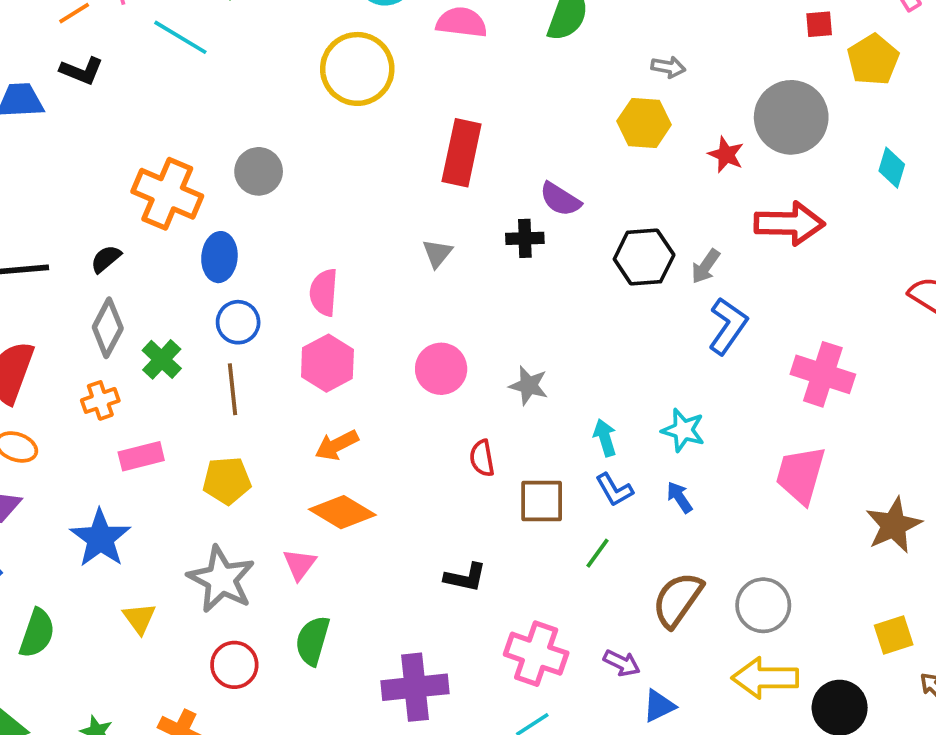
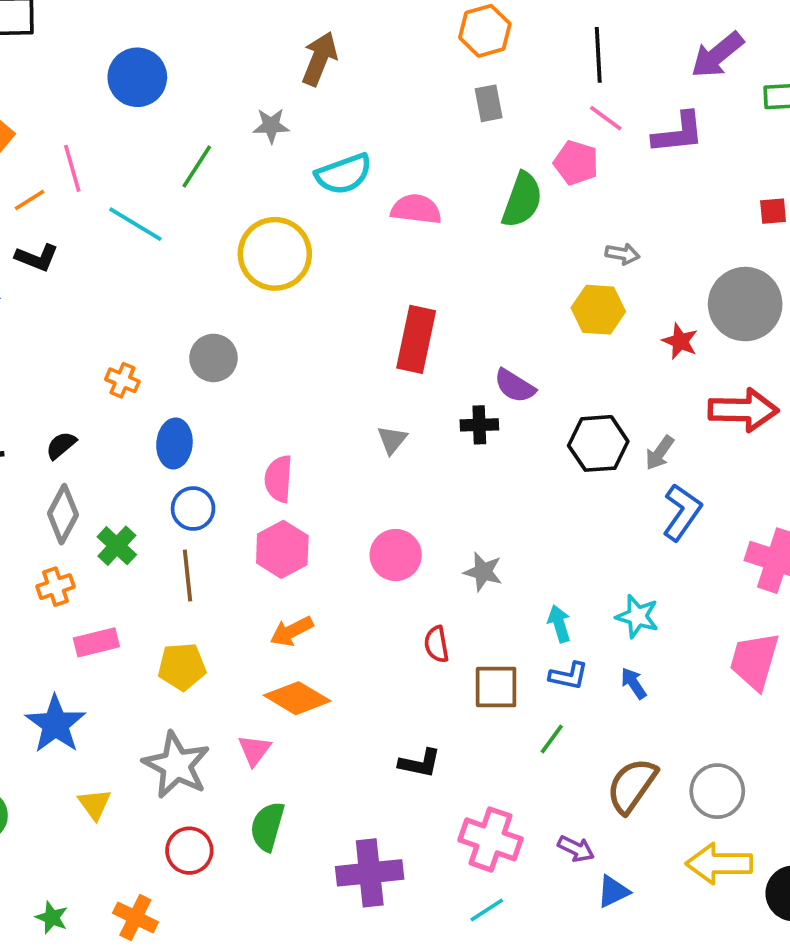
yellow circle: (357, 69) -> (275, 254), moved
orange cross: (167, 194) -> (122, 380), size x0.5
blue L-shape: (614, 490) -> (569, 676), turned -48

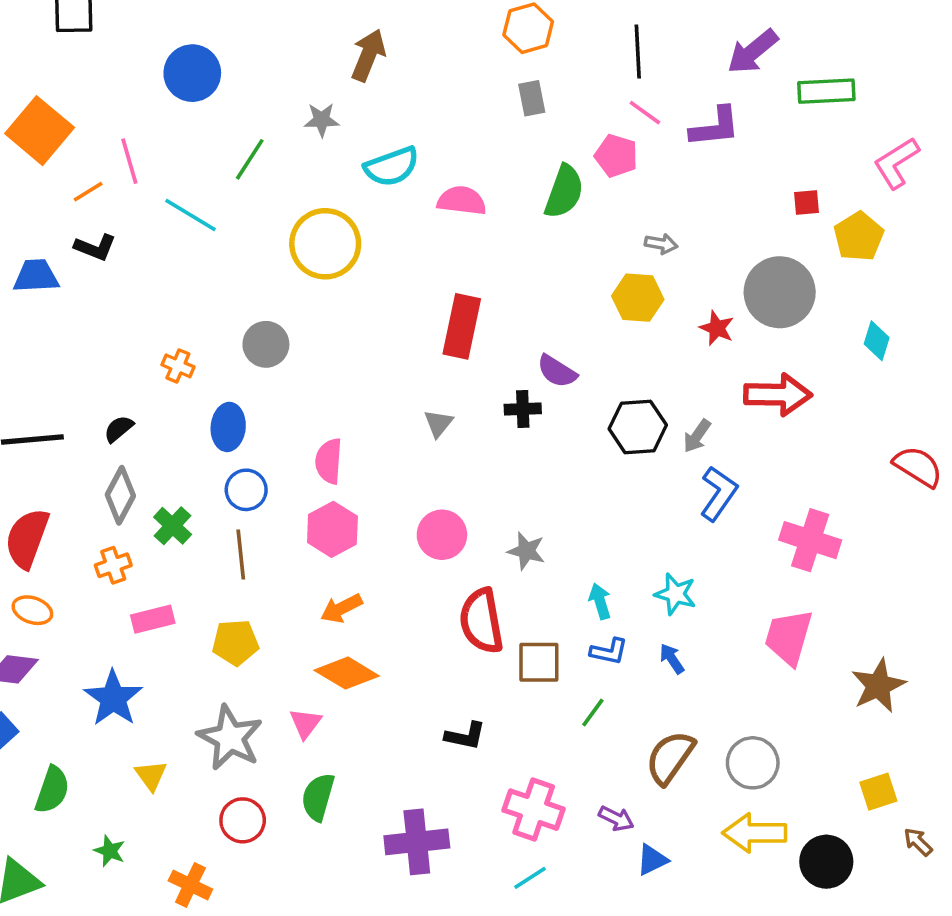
red semicircle: (437, 644) -> (481, 621), size x1.8
green star: (52, 917) -> (110, 851), moved

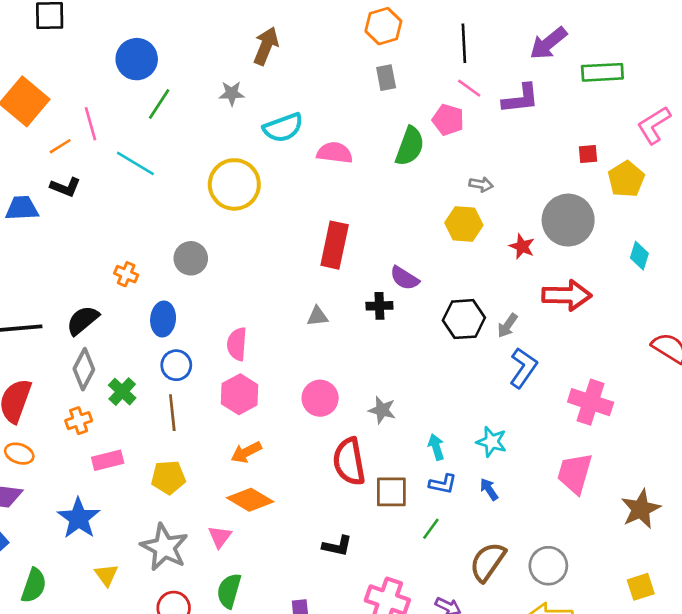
green line: (250, 159) -> (159, 104), moved
gray triangle: (438, 423) -> (317, 316), turned 45
black semicircle: (119, 429) -> (83, 320), size x1.5

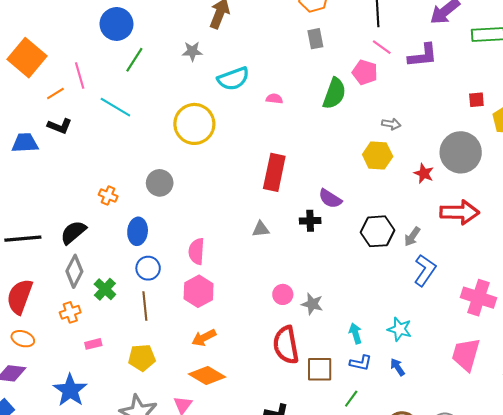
pink semicircle: (335, 153) -> (274, 99), size x0.6
pink circle: (320, 398) -> (283, 294), moved, size x0.7
pink rectangle: (108, 460) -> (93, 344), size x0.7

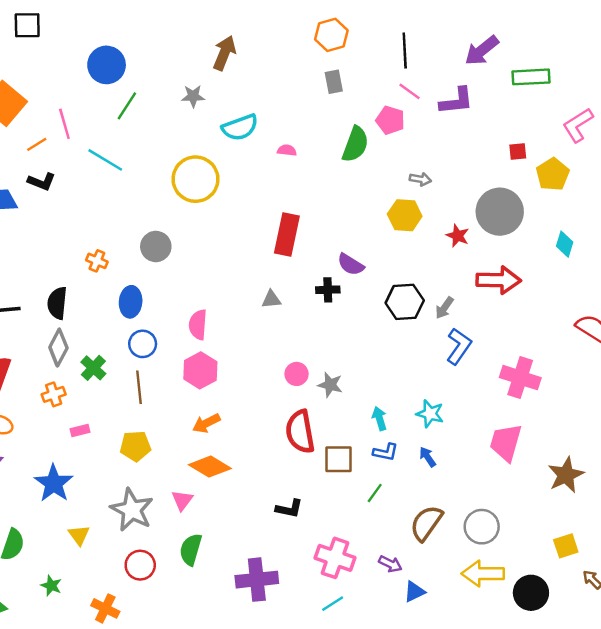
black semicircle: (73, 232) -> (57, 303), turned -44

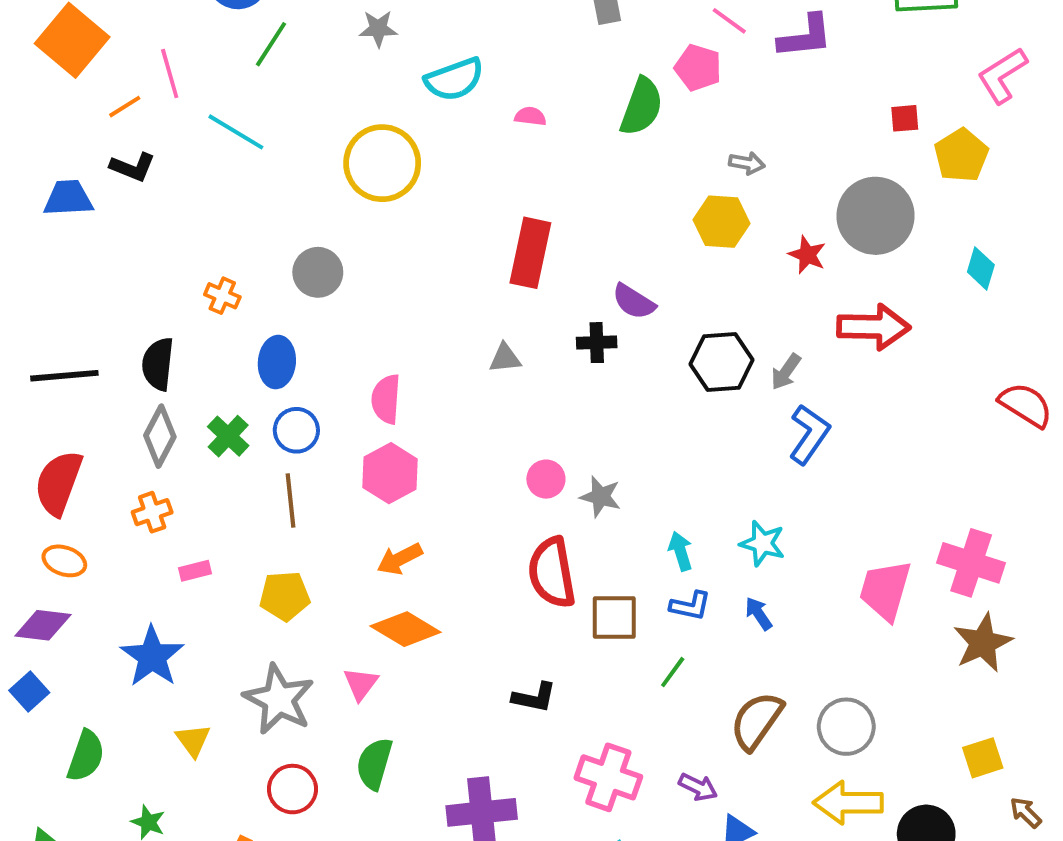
green cross: (93, 368) -> (228, 436), moved
pink cross: (520, 378) -> (971, 563), moved

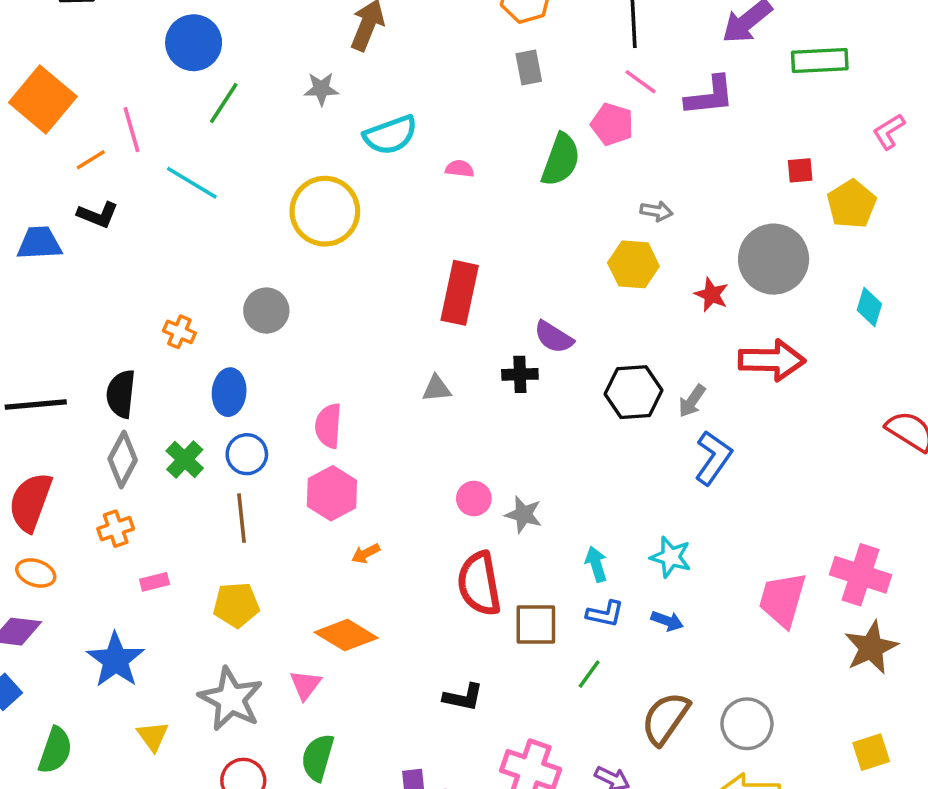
pink L-shape: (1002, 75) -> (889, 131), size x0.7
orange arrow: (400, 559) -> (366, 554), moved, size x0.7
blue arrow: (759, 614) -> (667, 621), turned 144

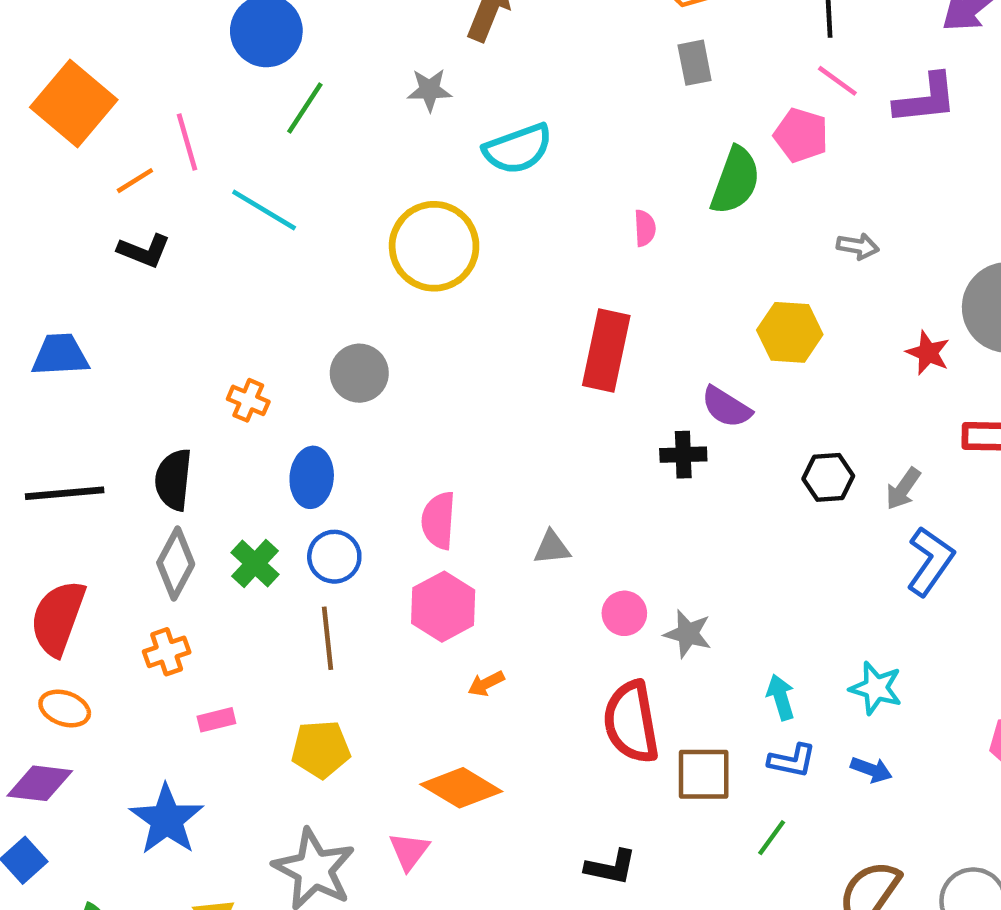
pink semicircle: (460, 169) -> (645, 228), moved, turned 80
blue trapezoid: (39, 243) -> (60, 355), moved
yellow hexagon: (633, 264) -> (790, 332), moved
gray triangle: (437, 389) -> (552, 548), moved
black hexagon: (633, 392) -> (828, 477), size x0.7

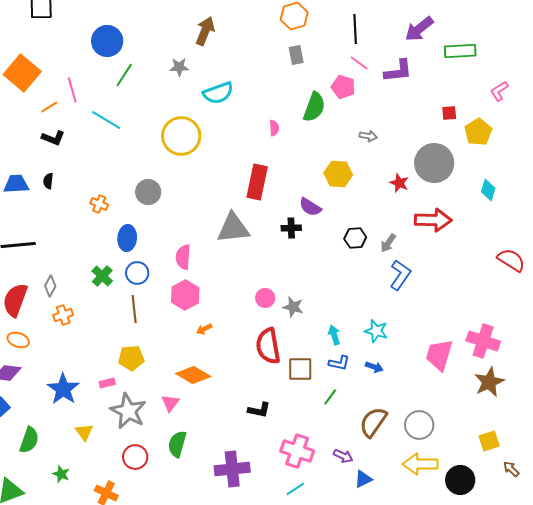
black semicircle: (173, 480) -> (48, 181), moved, size x0.6
gray triangle: (552, 548) -> (233, 228), moved, size x2.0
gray diamond: (176, 563) -> (50, 286), moved, size x0.7
pink rectangle: (216, 720) -> (107, 383), moved

